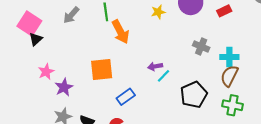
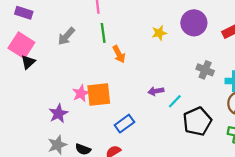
orange arrow: (120, 32) -> (119, 54), size x0.7
pink star: (46, 72) -> (81, 93), moved
cyan line: (163, 76) -> (175, 101), moved

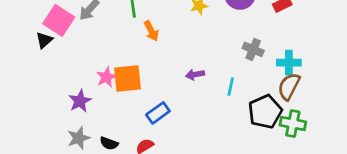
pink square: (21, 45) -> (59, 20), moved
cyan line: (175, 101) -> (231, 86), moved, turned -32
black pentagon: (197, 121) -> (265, 112), moved

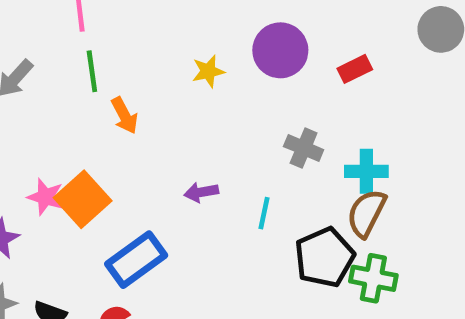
pink star: (106, 77) -> (45, 197), turned -30
orange square: (128, 79) -> (83, 199), turned -36
blue rectangle: (158, 113) -> (136, 260), size x1.4

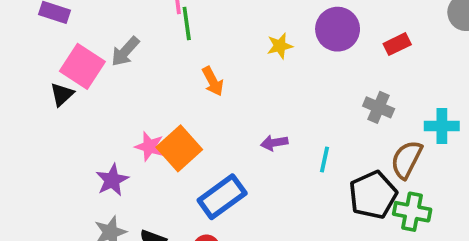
green line: (92, 71) -> (187, 24), moved
gray cross: (304, 148) -> (379, 107), moved
cyan cross: (366, 171) -> (442, 126), moved

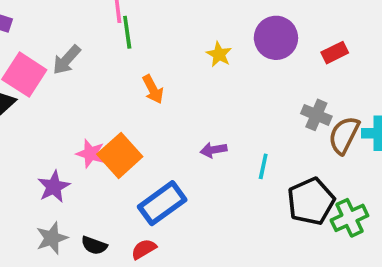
yellow star: (280, 46) -> (219, 54), turned -30
brown semicircle: (406, 160) -> (344, 135), moved
green cross: (412, 212) -> (349, 218), turned -36

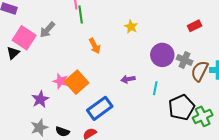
purple circle: (276, 38) -> (162, 55), moved

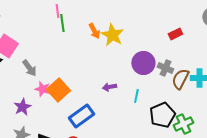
yellow star: (131, 27) -> (112, 35), size x1.6
gray arrow: (47, 30) -> (29, 68), moved, turned -78
orange arrow: (95, 46) -> (94, 31), moved

